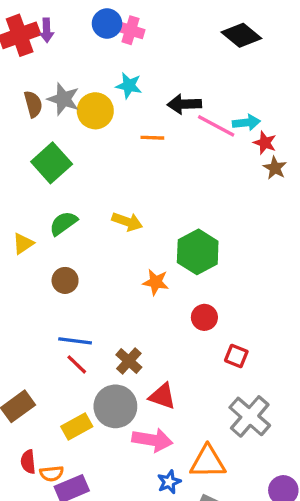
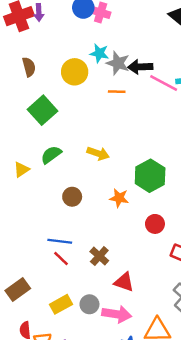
gray star: (63, 99) -> (118, 63), moved
brown circle: (65, 280) -> (72, 197), moved
gray circle: (115, 406) -> (89, 304), moved, size x0.6

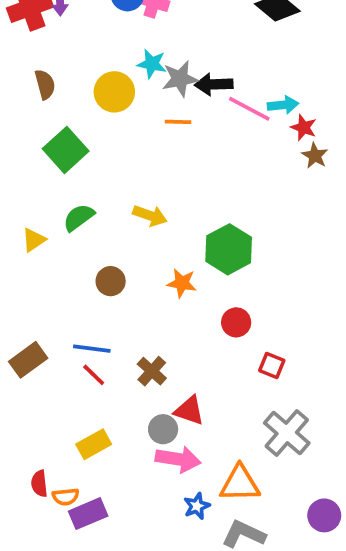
gray star: (118, 63) -> (180, 79), turned -30
brown rectangle: (18, 289) -> (28, 360), moved
gray circle: (89, 304) -> (163, 429), moved

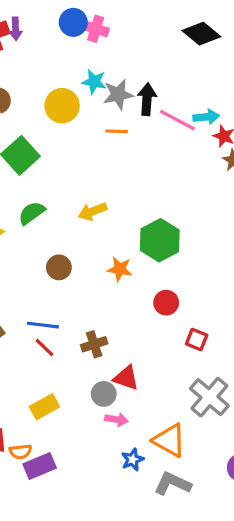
black arrow: (214, 84) -> (147, 99), turned 96
yellow arrow: (150, 216) -> (92, 211), turned 140
brown cross: (152, 371) -> (94, 344), turned 30
pink arrow: (178, 459) -> (117, 420), size x0.6
orange triangle: (240, 484) -> (169, 440), turned 30

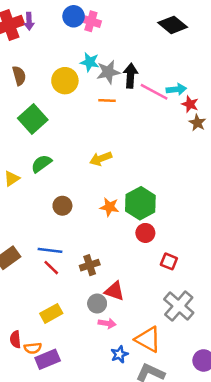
yellow arrow: (92, 211) -> (101, 159), moved
green hexagon: (160, 240) -> (140, 203), moved

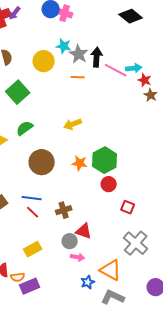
purple arrow: (29, 21) -> (15, 13), turned 40
gray star: (108, 72) -> (79, 54), turned -30
brown circle: (62, 206) -> (42, 162), size x1.6

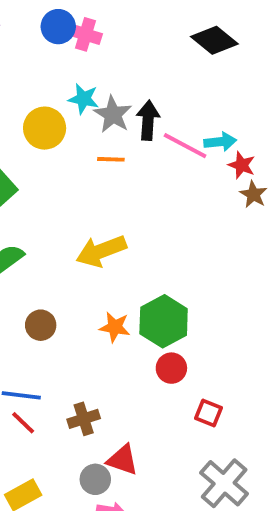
yellow arrow: (73, 124) -> (101, 251), size x1.4
brown circle: (42, 162) -> (41, 325), size x0.6

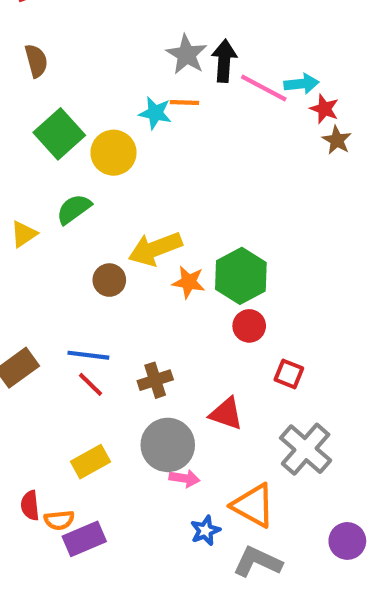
cyan star: (84, 99) -> (155, 113), moved
yellow circle: (45, 128) -> (113, 153), moved
yellow arrow: (101, 251) -> (155, 249), moved
red triangle: (123, 460) -> (226, 414), moved
gray circle: (95, 479) -> (168, 445), size x1.6

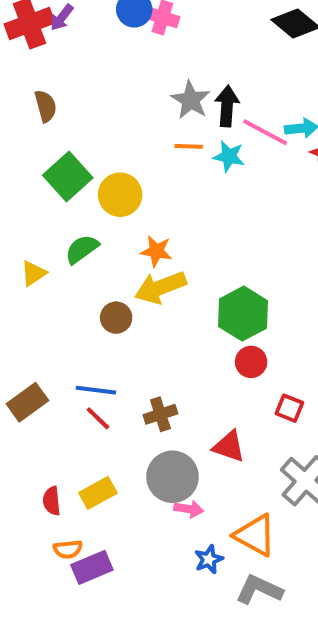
cyan star: (155, 113) -> (229, 156), moved
orange star: (189, 282) -> (156, 251), moved
red semicircle: (30, 505) -> (52, 501), moved

